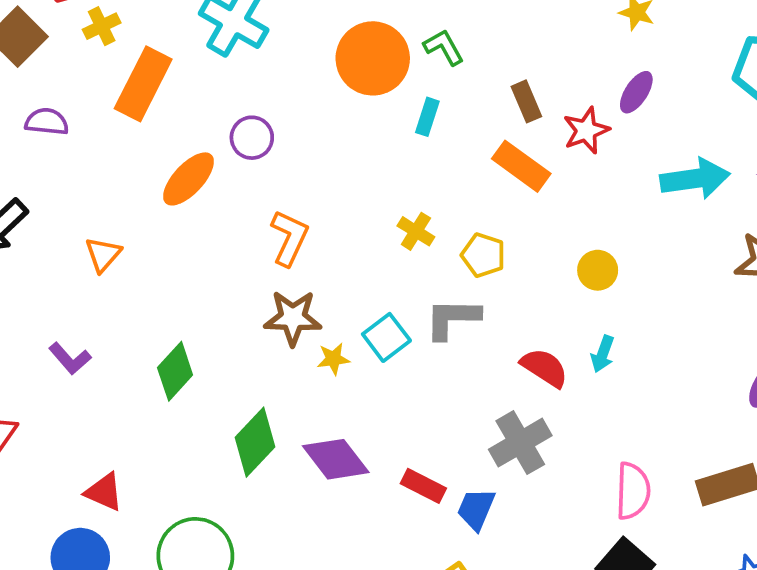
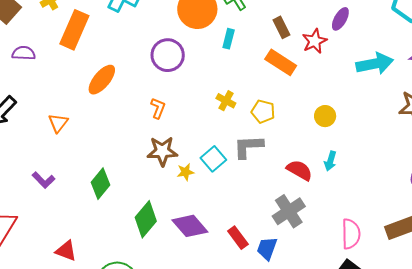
purple circle: (252, 138) -> (168, 55), moved, size x1.4
orange L-shape: (289, 238) -> (158, 108), size x0.7
red rectangle: (423, 486) -> (238, 238), turned 30

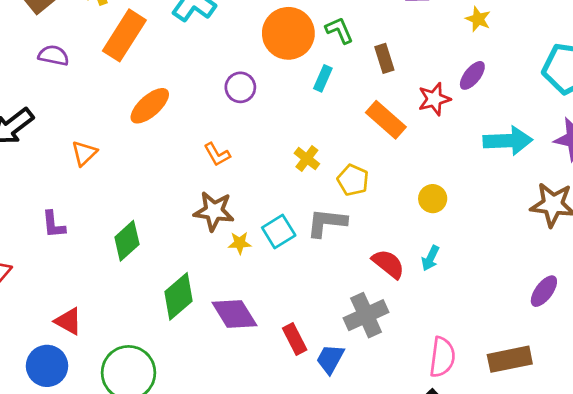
brown rectangle: (281, 27) -> (384, 58), moved
purple circle: (168, 55) -> (240, 87), size x0.7
orange L-shape: (158, 108) -> (217, 154), turned 120
purple L-shape: (44, 180) -> (54, 224), turned 30

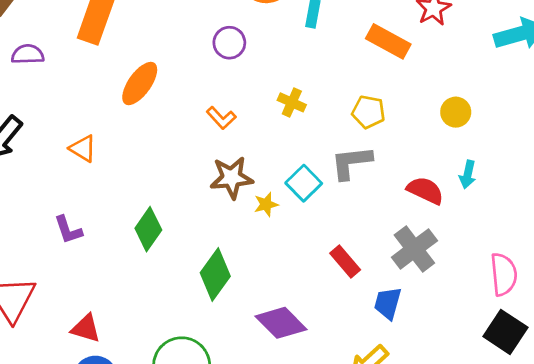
orange triangle: (84, 153) -> (83, 148), turned -32
yellow cross: (307, 159) -> (292, 102), moved
purple diamond: (234, 314) -> (281, 323), moved
red triangle: (68, 321) -> (86, 328), moved
red rectangle: (295, 339) -> (345, 262), moved

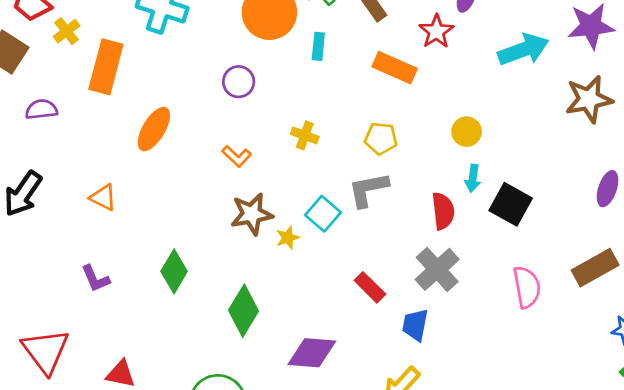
cyan arrow: (468, 174) -> (473, 178), moved
red semicircle: (425, 190) -> (443, 211), turned 63
purple diamond: (281, 323) -> (312, 353), turned -36
black square: (505, 332) -> (511, 204), moved

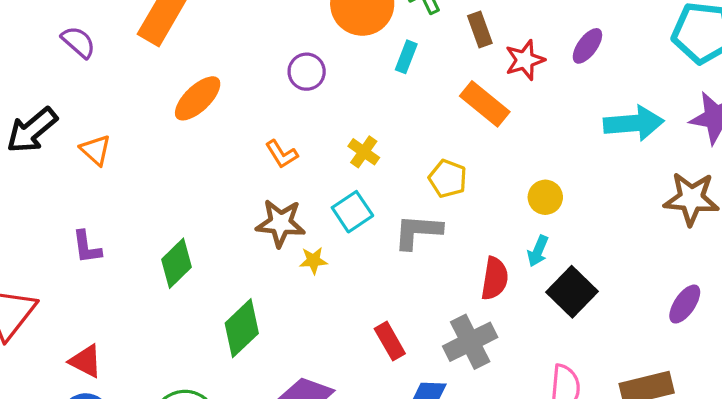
red star: (436, 31) -> (525, 60), moved
purple semicircle: (41, 109) -> (78, 42), turned 32
orange triangle: (103, 197) -> (96, 150), moved
cyan square: (323, 214) -> (352, 212), moved

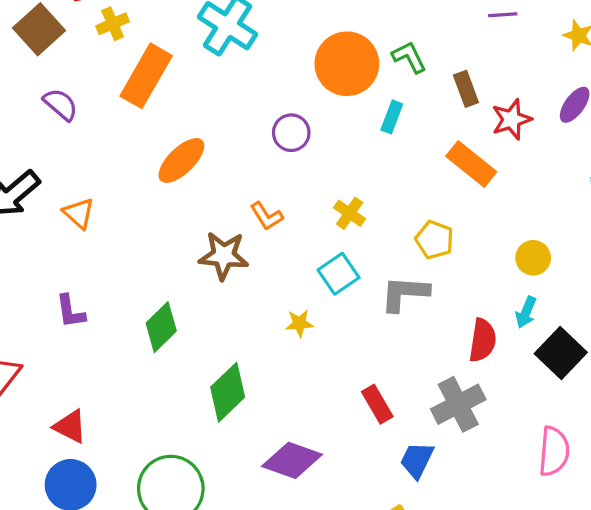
brown star: (281, 223) -> (224, 256), moved

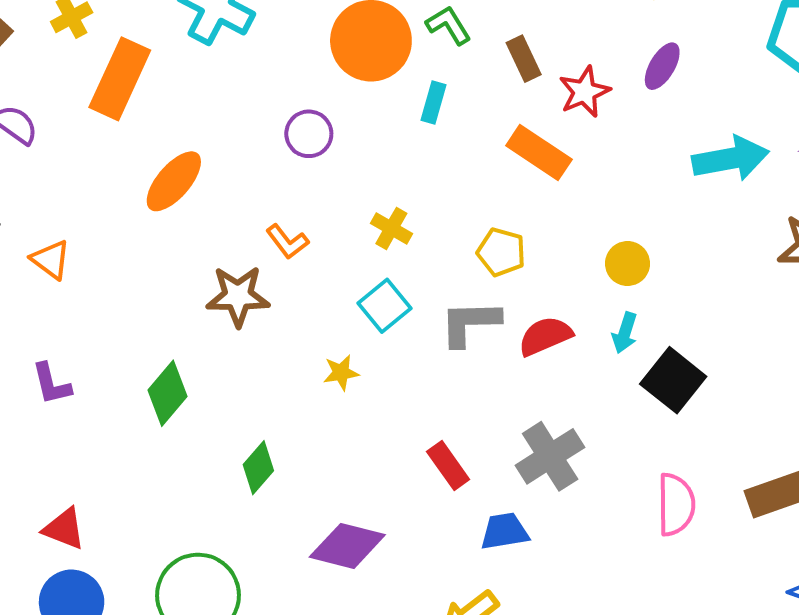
red semicircle: (483, 340) -> (545, 336), moved, turned -117
green diamond: (228, 392) -> (258, 468), size x0.7
blue trapezoid: (417, 460) -> (504, 531), turned 60

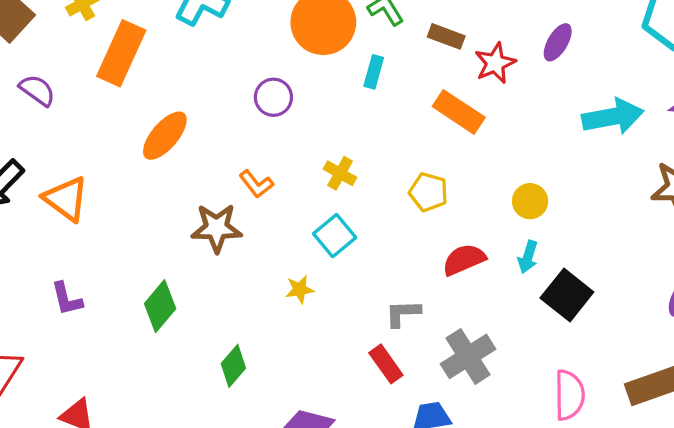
brown rectangle: (524, 59) -> (446, 36), turned -44
orange triangle: (51, 260) -> (66, 199), size x1.4
gray L-shape: (470, 323) -> (403, 313), moved, size x0.7

